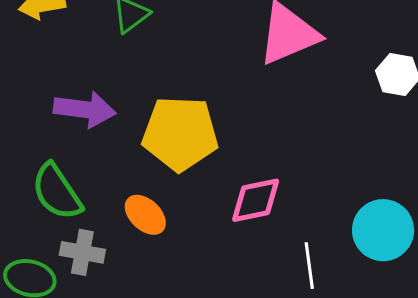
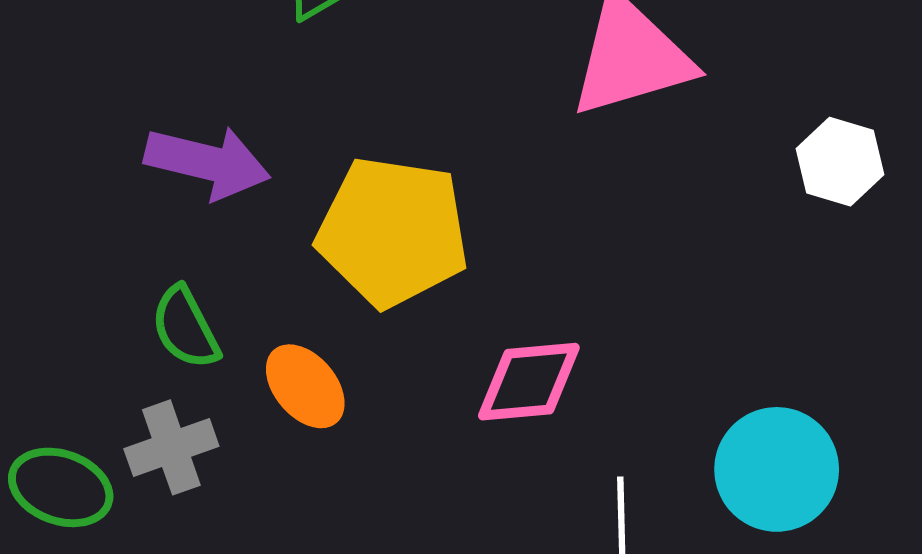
green semicircle: (57, 192) -> (185, 328), moved, size x0.7
gray cross: (82, 252) -> (171, 447), turned -36

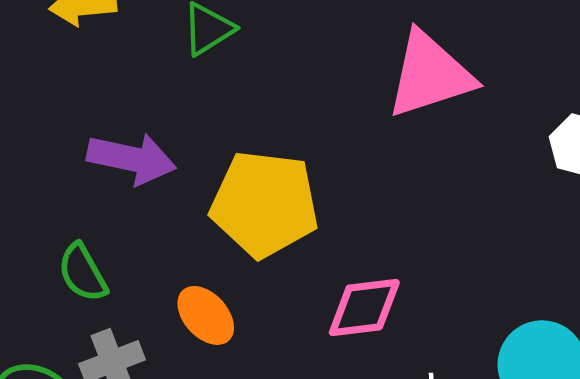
green semicircle: (185, 328) -> (83, 273), moved

